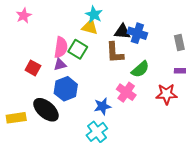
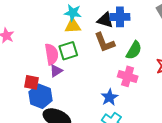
black triangle: (122, 32) -> (105, 20), turned 30
green square: (78, 49) -> (68, 51), turned -30
blue hexagon: (66, 89) -> (41, 96), moved

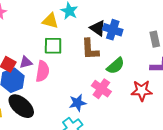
yellow triangle: (73, 26) -> (50, 21), moved
pink semicircle: (52, 54) -> (43, 71), moved
purple triangle: (56, 71) -> (26, 62), moved

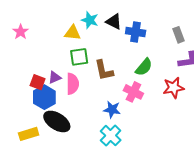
black triangle: (98, 28) -> (114, 22), moved
brown L-shape: (90, 49) -> (104, 70), moved
blue star: (78, 103) -> (112, 110), turned 30

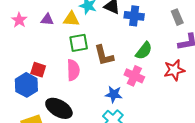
purple triangle: (55, 77) -> (47, 20), moved, turned 32
blue hexagon: (44, 97) -> (26, 85), moved

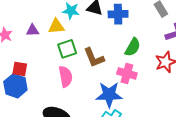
red square: (38, 70) -> (20, 69), moved
blue hexagon: (26, 85) -> (15, 86), moved
blue star: (114, 94) -> (109, 95), size x1.5

